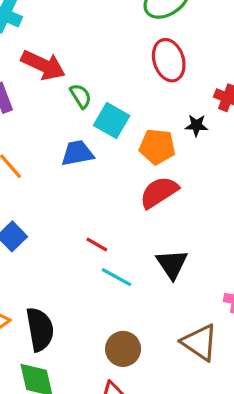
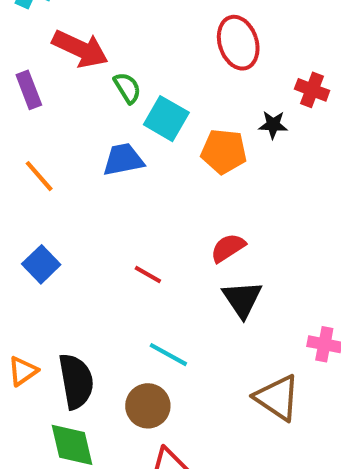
red semicircle: (159, 192) -> (228, 248), moved, size x0.7
cyan line: (116, 277) -> (168, 355), moved
brown circle: (123, 349) -> (148, 406), moved

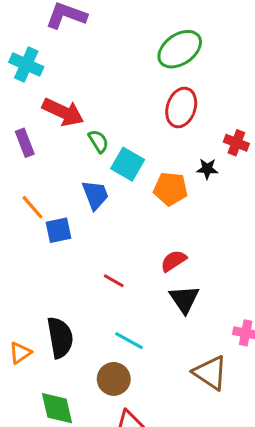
red ellipse: (238, 43) -> (181, 107), turned 36
blue trapezoid: (123, 160) -> (95, 195), turned 80
blue square: (41, 264) -> (59, 230), moved, turned 32
black semicircle: (76, 381) -> (60, 338), moved

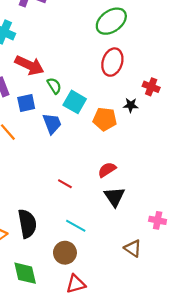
blue square: (59, 230) -> (26, 103), moved
brown triangle: (210, 373) -> (133, 248), size x0.7

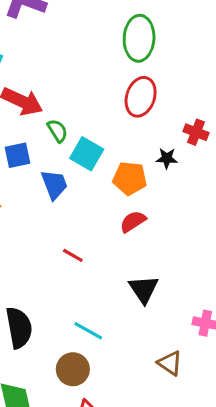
green ellipse: (111, 21) -> (139, 38), turned -52
red semicircle: (107, 170) -> (133, 221), moved
red line: (65, 184) -> (73, 255), moved

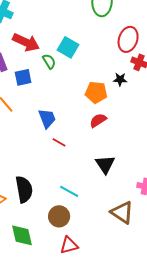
red ellipse: (141, 97) -> (128, 39), moved
cyan square: (87, 154) -> (68, 47), moved
blue trapezoid: (54, 185) -> (47, 118), moved
brown triangle: (170, 363) -> (122, 212), size x1.4

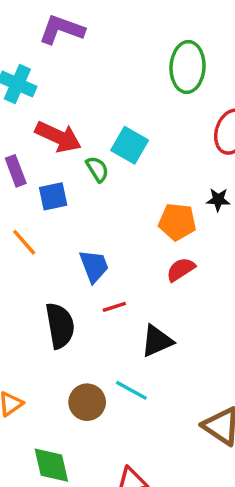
red line: (59, 142) -> (114, 307), turned -48
black triangle: (105, 164) -> (157, 341), moved, turned 40
black semicircle: (24, 189) -> (60, 326), moved
brown circle: (59, 216) -> (87, 402), moved

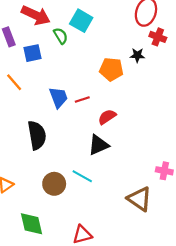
red semicircle: (181, 269) -> (107, 117), moved
red line: (114, 307) -> (82, 100), moved

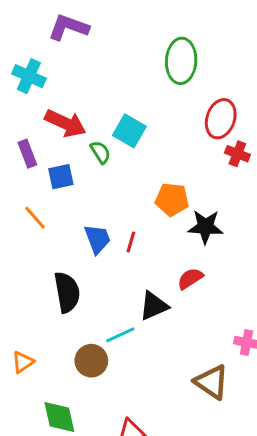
black star: (137, 55) -> (205, 227), moved, size x1.6
red line: (82, 100) -> (131, 242), turned -56
red semicircle: (107, 117) -> (190, 279), moved
cyan line: (82, 176) -> (120, 335), moved, turned -54

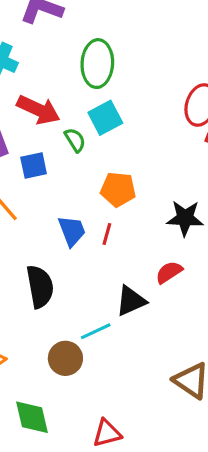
green ellipse: (181, 61) -> (97, 64), moved
cyan square: (129, 131) -> (105, 118), turned 32
orange pentagon: (172, 199) -> (118, 189), moved

